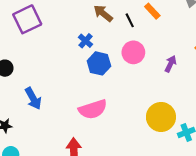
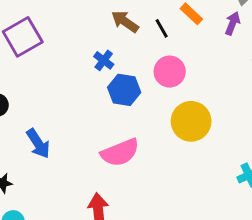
purple arrow: (171, 64) -> (233, 23), moved
yellow circle: (161, 117) -> (191, 121), moved

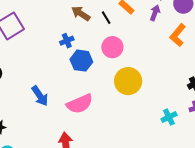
blue cross: (104, 60) -> (67, 41), turned 32
blue arrow: (38, 144) -> (40, 96), moved

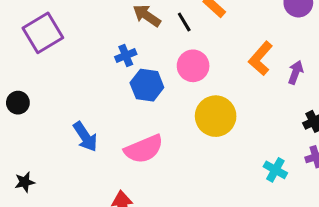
purple arrow: (155, 13) -> (296, 72), moved
orange L-shape: (178, 35) -> (261, 58), moved
cyan cross: (169, 117) -> (275, 170), turned -35

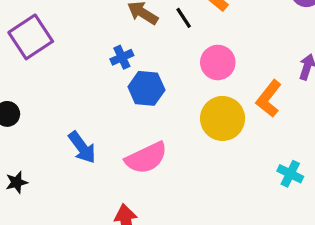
orange L-shape: (261, 58) -> (269, 99), moved
pink circle: (193, 66) -> (218, 62), moved
black star: (25, 182) -> (17, 182), moved

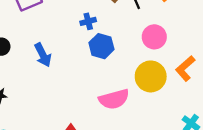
blue arrow: (82, 147) -> (43, 55), moved
pink semicircle: (146, 158) -> (114, 99), moved

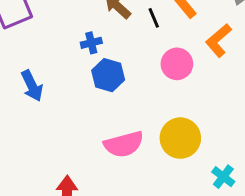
orange L-shape: (185, 68) -> (219, 40), moved
yellow circle: (151, 76) -> (180, 138), moved

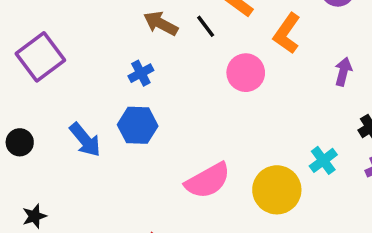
blue hexagon: (108, 75) -> (138, 125), moved
yellow circle: (180, 138) -> (277, 190), moved
cyan cross: (223, 177) -> (323, 160), moved, turned 30

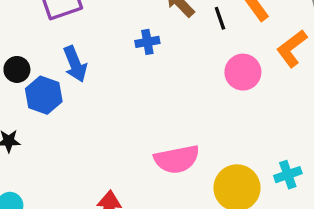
blue hexagon: (138, 125) -> (44, 95), moved
blue arrow: (85, 140) -> (75, 64), moved

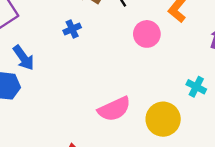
cyan cross: (288, 175) -> (196, 87), moved, turned -30

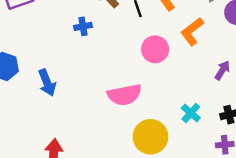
blue arrow: (24, 58) -> (47, 83), moved
pink semicircle: (114, 109) -> (124, 95), moved

